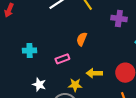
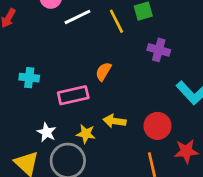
pink rectangle: (62, 59) -> (73, 95), size x1.5
white star: (39, 85) -> (47, 132), moved

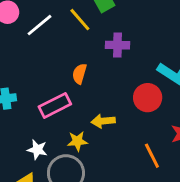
purple cross: (159, 50) -> (118, 45), moved
red circle: (158, 126) -> (148, 98), moved

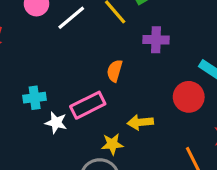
white star: (37, 150) -> (56, 123), moved

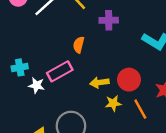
red circle: (189, 97) -> (129, 80), moved
yellow star: (112, 144) -> (113, 103), moved

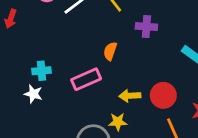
white star: (37, 85) -> (33, 94), moved
yellow star: (113, 103) -> (118, 122), moved

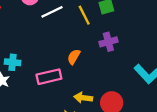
purple cross: (146, 27) -> (108, 42), turned -30

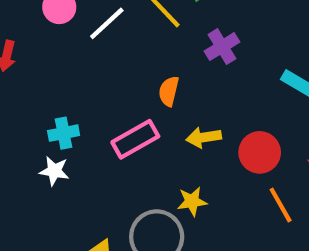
yellow arrow: (83, 98) -> (204, 137), moved

